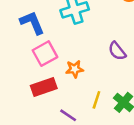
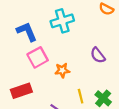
red rectangle: (44, 87) -> (21, 91), moved
yellow line: (96, 100) -> (81, 96), turned -32

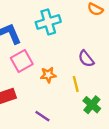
yellow line: (81, 96) -> (76, 84), moved

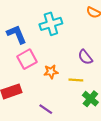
yellow line: (76, 84) -> (76, 80), turned -72

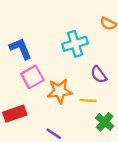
cyan cross: (51, 24) -> (75, 44), moved
orange star: (51, 72) -> (60, 91), size x1.5

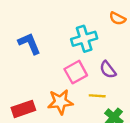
pink square: (32, 77) -> (76, 72), moved
orange star: (60, 91) -> (60, 102), moved

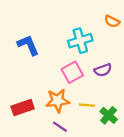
purple semicircle: (108, 70) -> (103, 70), turned -72
yellow line: (97, 96) -> (87, 105), moved

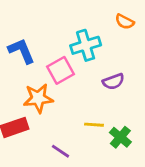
pink square: (72, 72) -> (61, 70), moved
orange star: (58, 101) -> (38, 98), moved

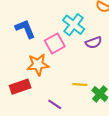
cyan cross: (86, 45) -> (74, 25), turned -35
purple semicircle: (113, 82) -> (94, 43), moved

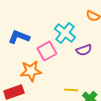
blue L-shape: (25, 29) -> (19, 37), turned -45

